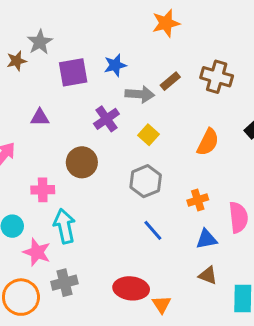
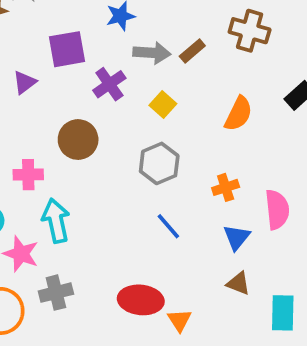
purple square: (73, 72) -> (67, 49), moved
brown rectangle: (170, 81) -> (192, 51), moved
purple triangle: (40, 117) -> (25, 82), turned -36
blue triangle: (206, 239) -> (237, 237), turned -40

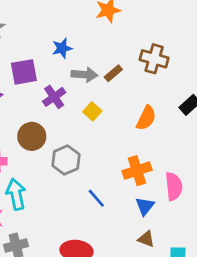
gray hexagon: (159, 163) -> (66, 160), moved
orange cross: (226, 187) -> (137, 171), size x1.5

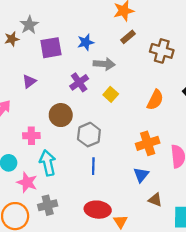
purple square: (24, 72) -> (51, 48), moved
brown rectangle: (113, 73) -> (128, 37), moved
blue line: (96, 198) -> (93, 166), moved, turned 42
blue triangle: (145, 206) -> (141, 175), moved

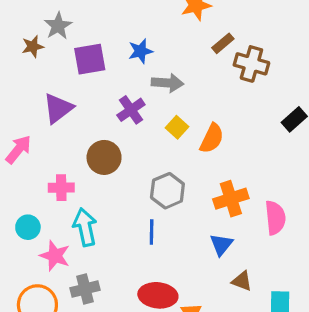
brown rectangle: (128, 37) -> (223, 43), moved
purple triangle: (29, 81) -> (58, 108), size x1.5
orange semicircle: (155, 100) -> (212, 138), moved
gray hexagon: (89, 135) -> (167, 191), moved

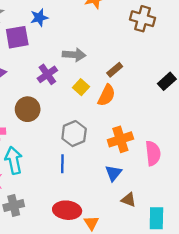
brown rectangle: (223, 43) -> (115, 70), moved
blue star: (140, 51) -> (39, 18), moved
brown cross: (251, 64) -> (143, 19), moved

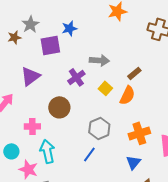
blue line: (62, 164) -> (89, 154), turned 35

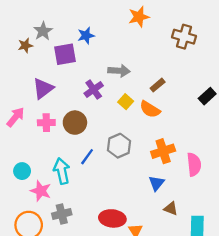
orange semicircle: (127, 95) -> (150, 109), turned 96
pink cross: (32, 126) -> (46, 123), moved
blue line: (89, 154) -> (87, 157), moved

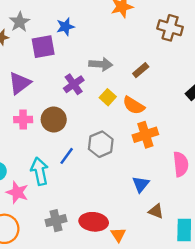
brown rectangle: (158, 85) -> (141, 70), moved
orange cross: (163, 151) -> (145, 135), moved
gray cross: (62, 214) -> (56, 221), moved

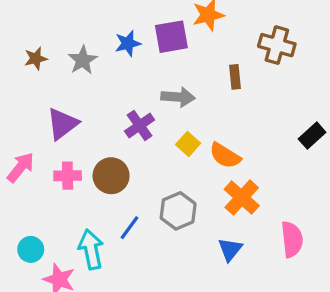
gray star: (20, 22) -> (83, 60), moved
purple square: (43, 47) -> (171, 37), moved
brown rectangle: (141, 70) -> (235, 77), moved, turned -56
orange cross: (145, 135) -> (242, 197), turned -30
blue triangle: (141, 184) -> (230, 249), moved

